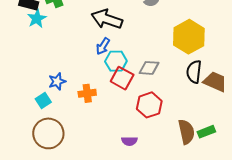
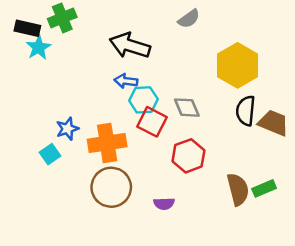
blue arrow: (103, 46) -> (126, 81), turned 66
gray diamond: (149, 68) -> (187, 108), turned 65
orange cross: (87, 93) -> (107, 143), size x1.6
brown circle: (48, 133) -> (111, 187), moved

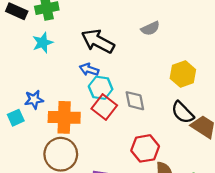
cyan star: (38, 47) -> (43, 43), moved
yellow hexagon: (238, 65) -> (183, 74), size x0.7
black semicircle: (246, 111) -> (183, 112), turned -60
red hexagon: (188, 156) -> (145, 148), moved

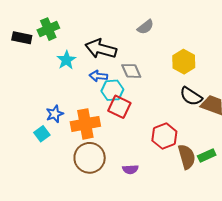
cyan star: (43, 43) -> (66, 60), moved
gray diamond: (135, 101) -> (131, 71), moved

